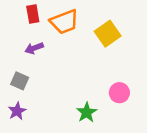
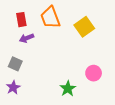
red rectangle: (33, 14) -> (21, 20), moved
orange trapezoid: (64, 22) -> (50, 17), turned 90

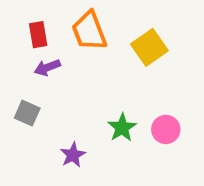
purple star: (13, 88) -> (73, 155), moved
green star: (68, 89) -> (122, 128), moved

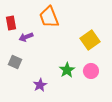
red rectangle: (38, 35) -> (11, 23), moved
yellow square: (149, 47) -> (90, 40), moved

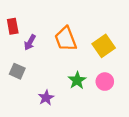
orange trapezoid: (49, 17) -> (66, 39), moved
purple arrow: (26, 37) -> (30, 42), turned -40

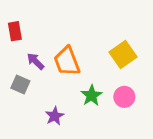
orange trapezoid: (66, 39) -> (67, 61), moved
purple arrow: (30, 42) -> (35, 61), moved, turned 105

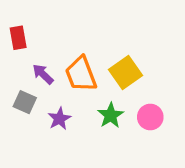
yellow square: (123, 54) -> (125, 72), moved
purple star: (55, 116) -> (59, 119), moved

